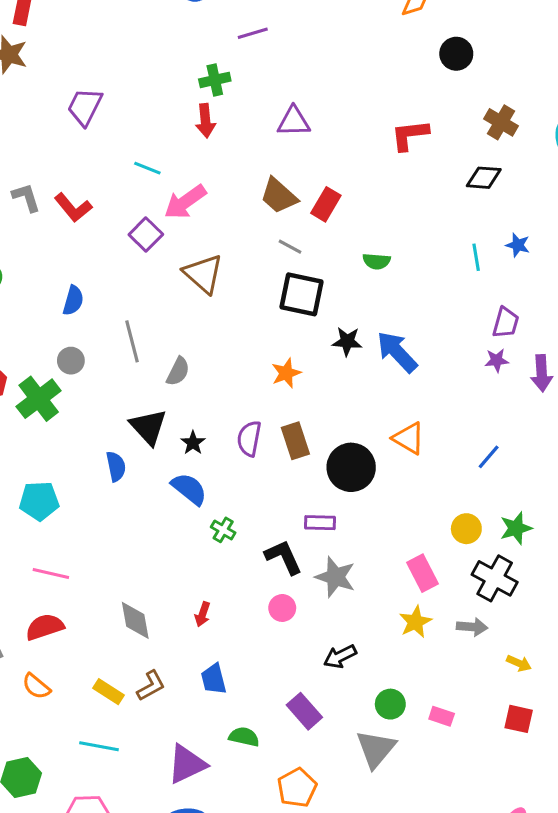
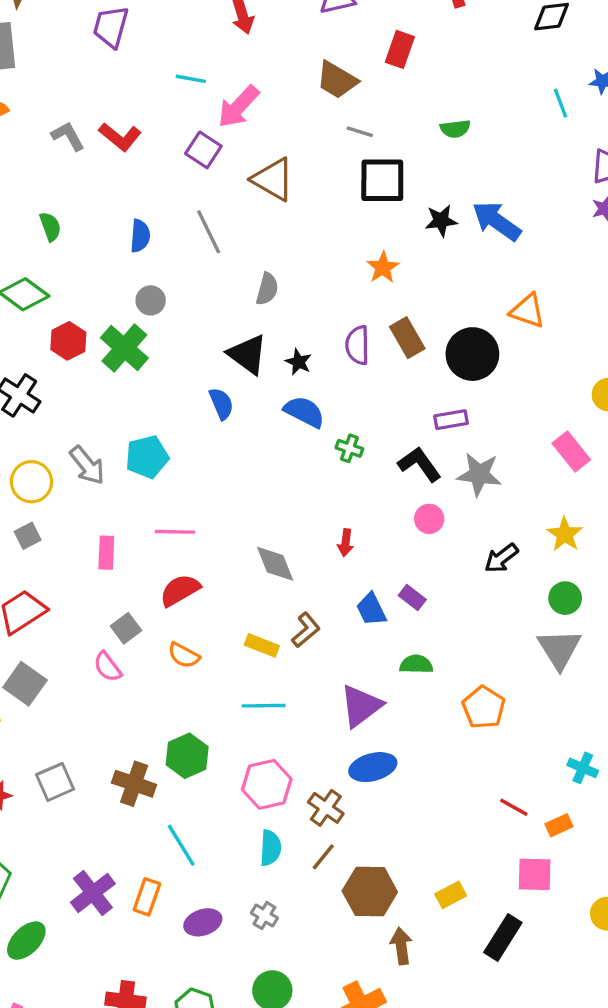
red rectangle: (326, 204) -> (400, 49), moved
gray line: (132, 341) -> (209, 232), moved
yellow star: (415, 622) -> (565, 534), moved
purple rectangle: (304, 711) -> (412, 597), moved, size x0.7

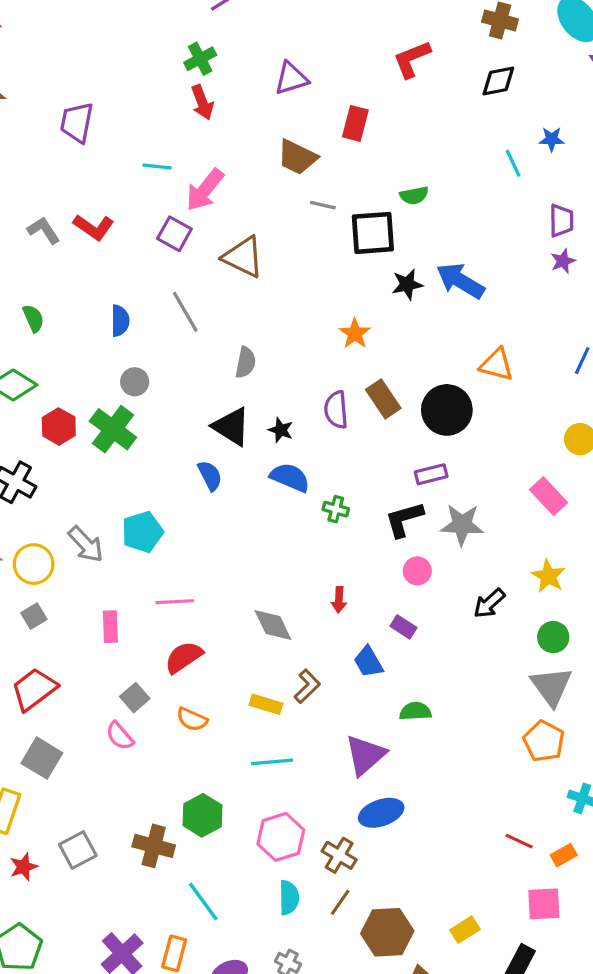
black square: (382, 180) -> (373, 233), moved
black L-shape: (420, 464) -> (404, 519), turned -66
purple rectangle: (412, 597) -> (403, 627), moved
orange pentagon: (484, 707) -> (544, 741), moved

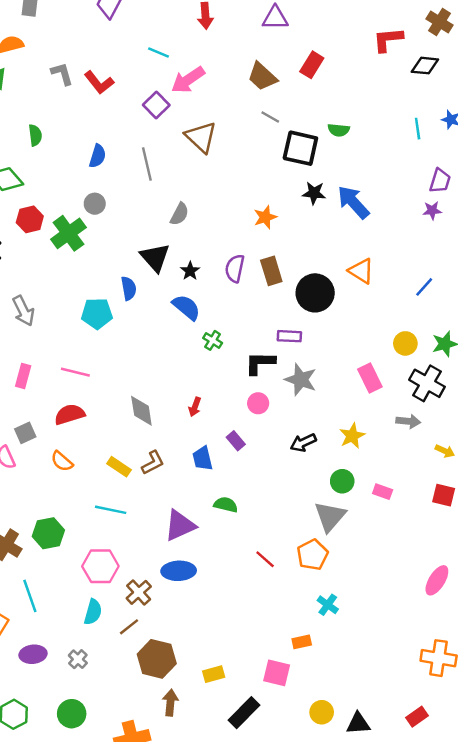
red L-shape: (412, 59) -> (388, 40), moved
cyan pentagon: (142, 532) -> (97, 314), moved
red line: (519, 841) -> (265, 559), moved

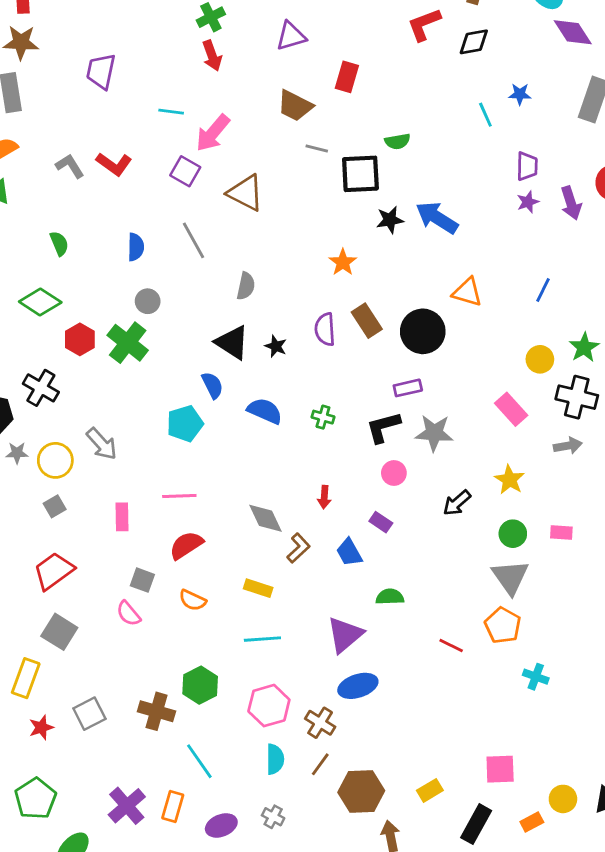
blue semicircle: (186, 307) -> (265, 411), moved
gray square: (25, 433) -> (142, 580), turned -30
brown L-shape: (153, 463) -> (298, 548), moved
orange rectangle: (302, 642) -> (532, 822), moved

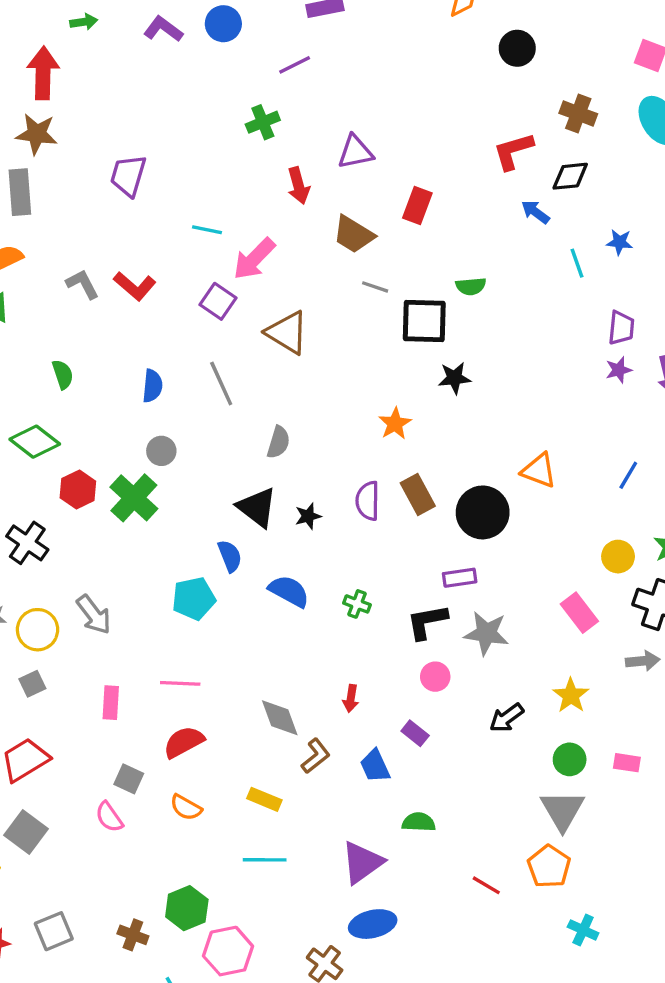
red arrow: (212, 56) -> (299, 186), moved
blue arrow: (437, 218) -> (535, 212), moved, size x0.6
black star: (276, 346) -> (308, 516), turned 30
pink hexagon: (269, 706) -> (228, 951), moved
brown cross: (157, 711) -> (133, 935), size x0.7

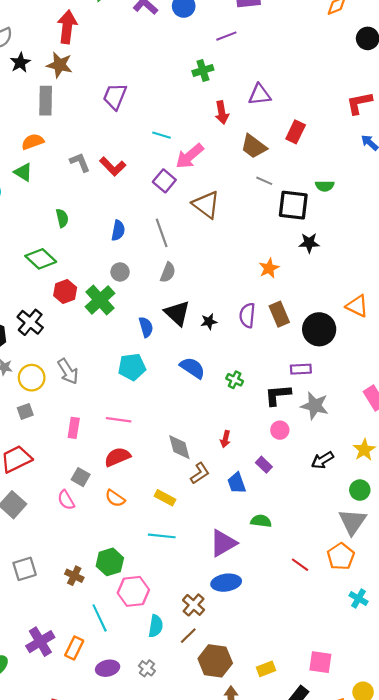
gray semicircle: (278, 442) -> (168, 272), moved
blue semicircle: (230, 556) -> (146, 327), moved

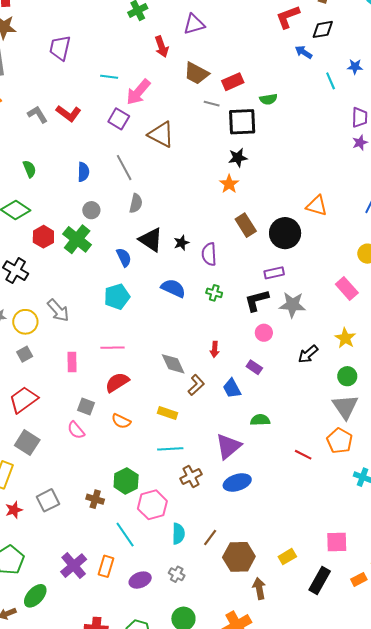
red rectangle: (296, 132) -> (233, 82), moved, turned 50
black star: (309, 243) -> (238, 158), moved
purple semicircle: (247, 315) -> (209, 254), moved
brown cross: (194, 605) -> (191, 476), moved, turned 30

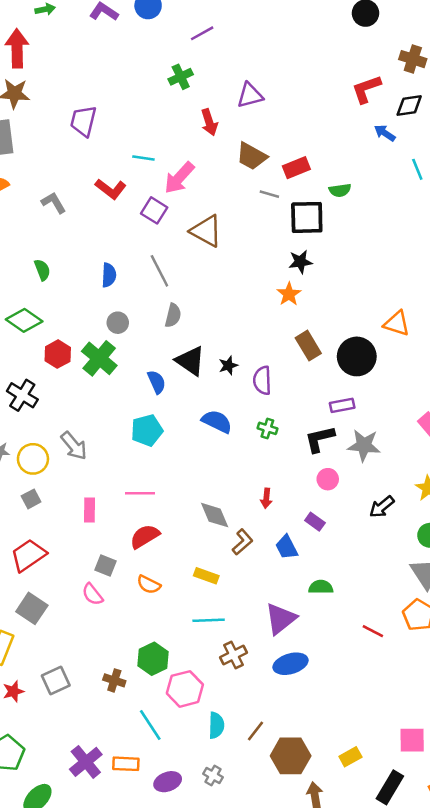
red L-shape: (69, 113) -> (111, 189), moved
orange rectangle: (106, 566) -> (126, 764), turned 75

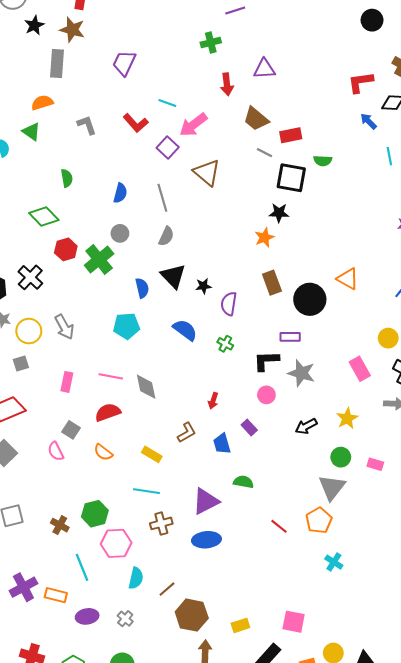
gray diamond: (215, 515) -> (146, 387), moved

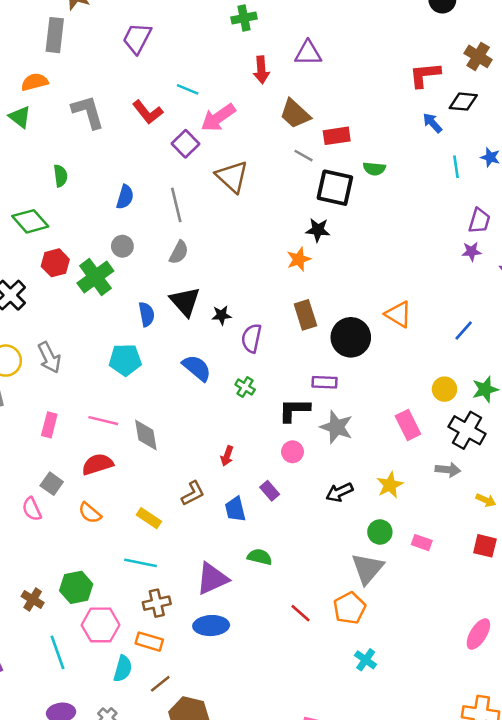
gray L-shape: (87, 125) -> (88, 112), size x1.4
orange rectangle: (56, 595) -> (149, 642), moved

